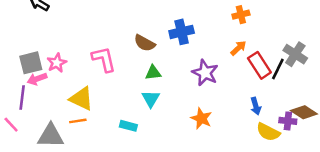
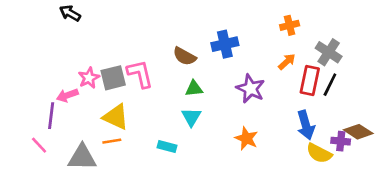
gray cross: (295, 54) -> (329, 52), moved
gray square: (31, 63) -> (113, 78), moved
red rectangle: (259, 65) -> (310, 81), turned 45
blue arrow: (256, 106) -> (306, 125), size x1.5

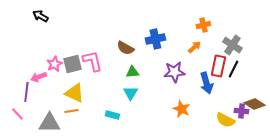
orange arrow: (287, 62) -> (194, 47), moved
purple star: (250, 89) -> (174, 72), turned -30
blue arrow: (306, 125) -> (206, 83), moved
orange star: (246, 138) -> (181, 109), moved

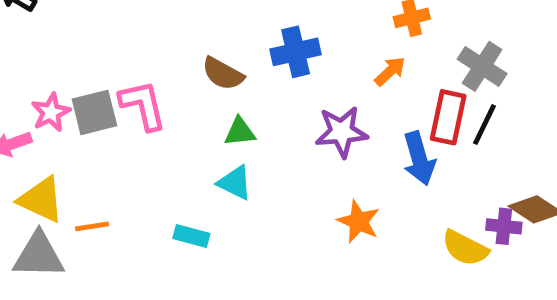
yellow triangle: (74, 93) -> (41, 200), moved
cyan triangle: (130, 93) -> (235, 183), turned -35

